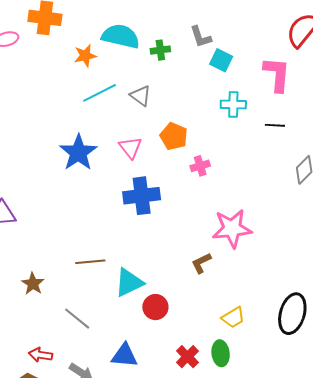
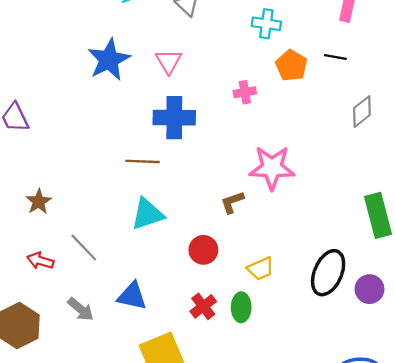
cyan cross: (233, 104) -> (266, 24), moved
orange pentagon: (174, 136) -> (291, 66), moved
brown line: (90, 262) -> (143, 161), moved
red circle: (155, 307) -> (203, 250), moved
red arrow: (40, 355) -> (40, 261), moved

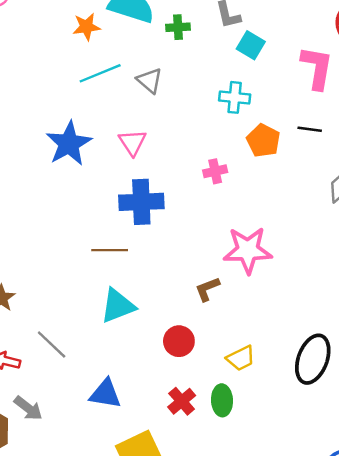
gray arrow: (81, 309) -> (28, 408), moved

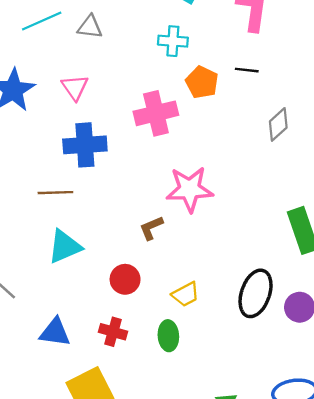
gray triangle: (150, 81) -> (90, 27), turned -32
pink cross: (215, 171) -> (156, 113), size x1.8
red cross: (182, 401) -> (113, 332), moved, turned -32

